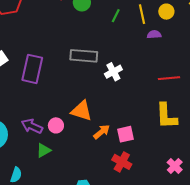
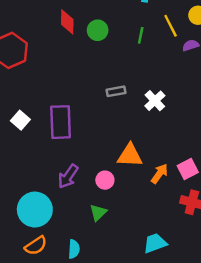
gray rectangle: (84, 56) -> (116, 91), size x0.6
purple arrow: (32, 126) -> (68, 176), moved, turned -65

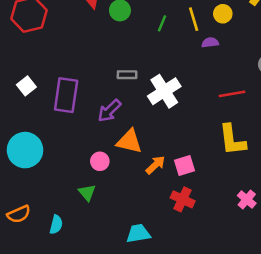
white cross: (155, 101) -> (164, 91), size x1.5
purple arrow: (68, 176) -> (109, 111), moved
cyan circle: (35, 210) -> (25, 150), moved
green triangle: (98, 213) -> (87, 193), turned -36

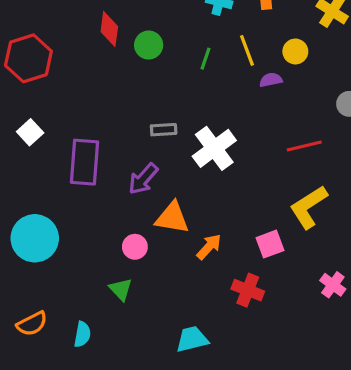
yellow circle: (223, 14) -> (295, 51), moved
white square: (26, 86) -> (30, 132), moved
yellow L-shape: (232, 140) -> (309, 207), turned 68
pink square: (184, 165) -> (270, 244), moved

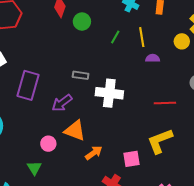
yellow circle: (295, 51) -> (182, 41), moved
white cross: (214, 148) -> (109, 93), turned 32

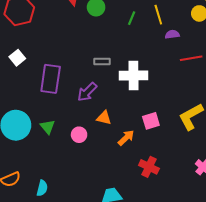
red line: (165, 103) -> (191, 58), moved
orange triangle: (75, 131) -> (104, 118), size x0.7
pink square: (132, 159) -> (151, 121), moved
green triangle: (34, 168) -> (48, 127), moved

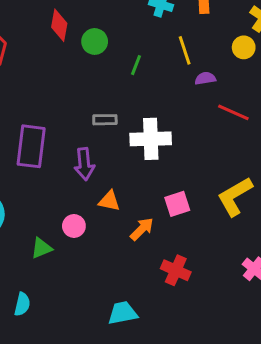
green line: (132, 18) -> (136, 65), moved
red line: (191, 58) -> (233, 112), turned 35
purple arrow: (87, 92) -> (84, 164), turned -50
green triangle: (48, 127) -> (41, 248), moved, turned 49

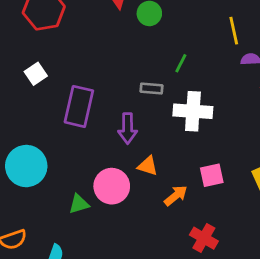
green line: (136, 65) -> (181, 63), moved
pink circle: (74, 226) -> (112, 186), size x1.6

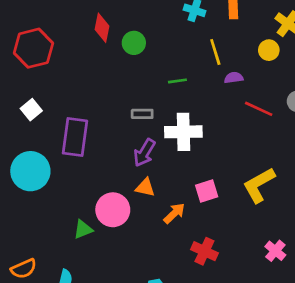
green line: (181, 63) -> (177, 81), moved, turned 60
purple arrow: (128, 128) -> (144, 153), moved, turned 36
cyan circle: (26, 166) -> (30, 171), moved

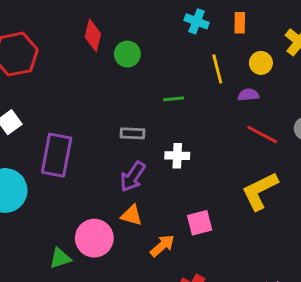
yellow circle: (269, 50) -> (261, 63), moved
purple semicircle: (234, 78) -> (248, 95), moved
white cross: (183, 132) -> (177, 156), size x0.6
yellow L-shape: (259, 185) -> (260, 191), moved

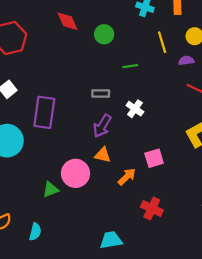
red diamond: (93, 35) -> (68, 21), turned -35
green circle: (127, 54) -> (104, 34), moved
white cross: (177, 156) -> (135, 109), turned 36

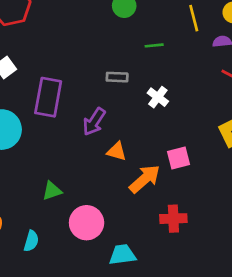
purple arrow: (102, 126) -> (94, 122), moved
pink circle: (75, 173) -> (87, 223), moved
orange arrow: (127, 177) -> (145, 179), size x1.4
red cross: (152, 208) -> (173, 219), turned -30

